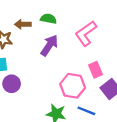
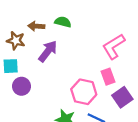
pink L-shape: (86, 33) -> (114, 46), moved
purple arrow: (49, 45) -> (48, 51), moved

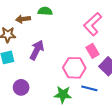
purple arrow: (48, 51) -> (37, 50), moved
purple circle: (22, 86) -> (21, 87), moved

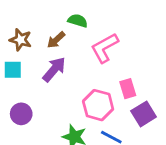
brown arrow: (23, 19) -> (56, 40), moved, turned -48
pink L-shape: (93, 24) -> (105, 48), moved

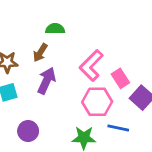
pink L-shape: (105, 48) -> (91, 66), moved

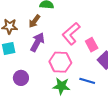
pink hexagon: (97, 102) -> (60, 62), moved

